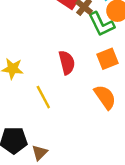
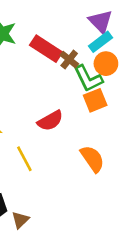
orange square: (108, 59) -> (95, 100), moved
red semicircle: (67, 63) -> (50, 121), turned 75

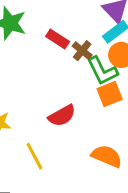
red rectangle: (46, 49) -> (58, 39), size x0.7
orange semicircle: (92, 159) -> (107, 156), turned -32

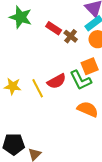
green L-shape: (102, 71) -> (81, 80), moved
yellow line: (34, 156) -> (38, 88), moved

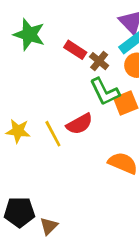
green L-shape: (81, 80) -> (105, 92), moved

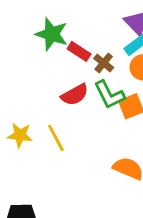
green star: (29, 34) -> (52, 34), moved
red semicircle: (80, 124) -> (75, 95), moved

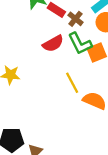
yellow line: (56, 138) -> (72, 83), moved

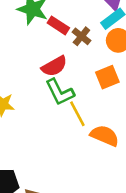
green L-shape: (80, 43) -> (60, 92), moved

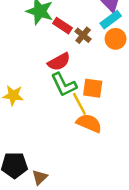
orange square: (107, 77) -> (93, 88), moved, turned 30
orange semicircle: (105, 136) -> (89, 123), moved

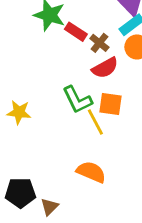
red semicircle: (59, 62) -> (105, 68), moved
orange semicircle: (89, 123) -> (91, 172), moved

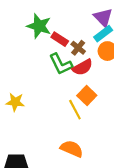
green L-shape: (77, 100) -> (61, 64), moved
orange square: (111, 104) -> (87, 96), turned 36

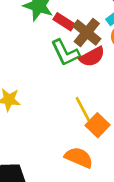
brown cross: (78, 48) -> (87, 33), size x1.5
orange square: (87, 96) -> (98, 125), moved

